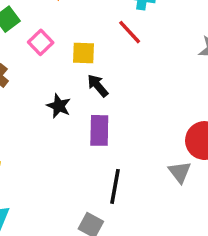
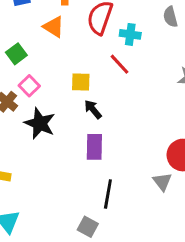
pink square: (41, 42) -> (29, 86), moved
black star: (59, 106) -> (40, 123), moved, size x1.5

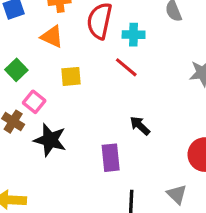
yellow square: (81, 82) -> (71, 76), moved
black arrow: (93, 109) -> (140, 126), moved
gray triangle: (162, 182) -> (177, 194), moved

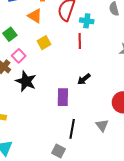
red line: (126, 67) -> (80, 41), turned 42
yellow square: (71, 76) -> (44, 43), turned -32
black arrow: (140, 126) -> (84, 79), turned -88

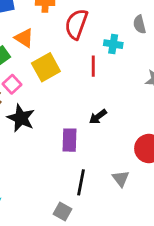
orange triangle: (35, 16) -> (24, 38), moved
cyan cross: (87, 21) -> (113, 44), moved
yellow square: (44, 43) -> (46, 67), size x1.5

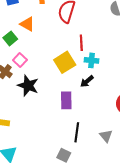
cyan cross: (113, 44) -> (91, 60), moved
yellow square: (46, 67) -> (65, 62), moved
gray triangle: (121, 179) -> (106, 136), moved

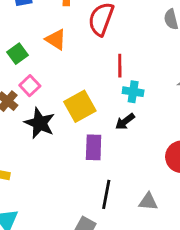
orange triangle: (27, 24) -> (56, 39), moved
yellow square: (65, 62) -> (80, 106), moved
gray triangle: (106, 136) -> (148, 202), turned -48

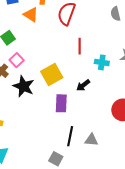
orange triangle: (56, 39) -> (31, 15), moved
cyan cross: (133, 92) -> (102, 62), moved
gray triangle: (148, 202) -> (91, 140), moved

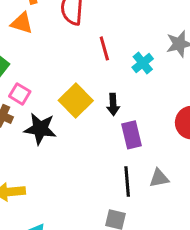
cyan cross: (102, 62) -> (143, 63), turned -32
black arrow: (83, 85) -> (113, 104), moved, turned -40
purple rectangle: (61, 103) -> (132, 135), moved

